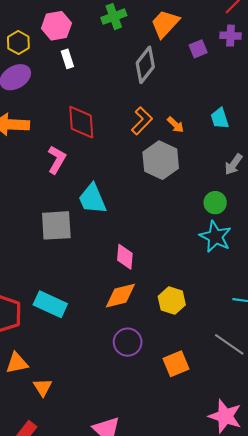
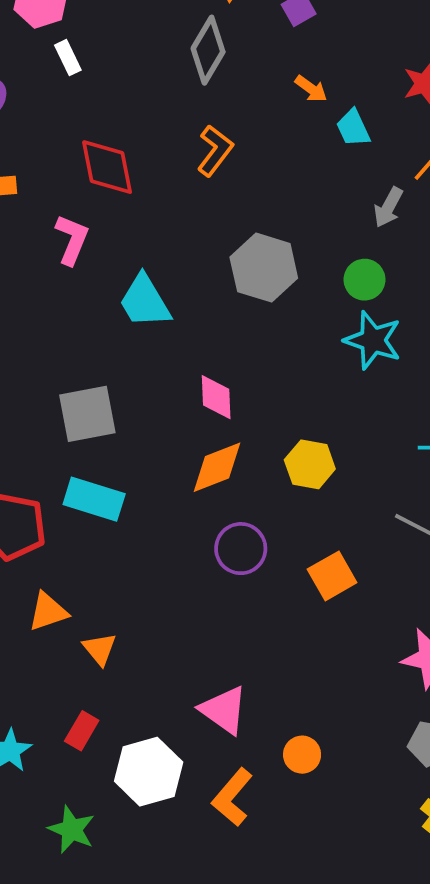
orange arrow: (175, 125) -> (311, 89), moved
gray hexagon: (161, 160) -> (264, 268), moved
gray square: (56, 225) -> (87, 414), moved

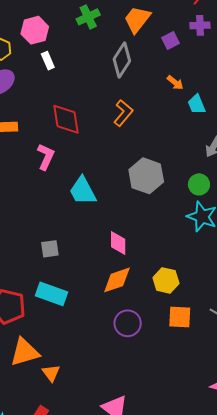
gray square: (87, 414) -> (50, 249), size x0.6
orange square: (332, 576) -> (180, 317), moved, turned 30
orange triangle: (48, 612) -> (25, 352), size x1.4

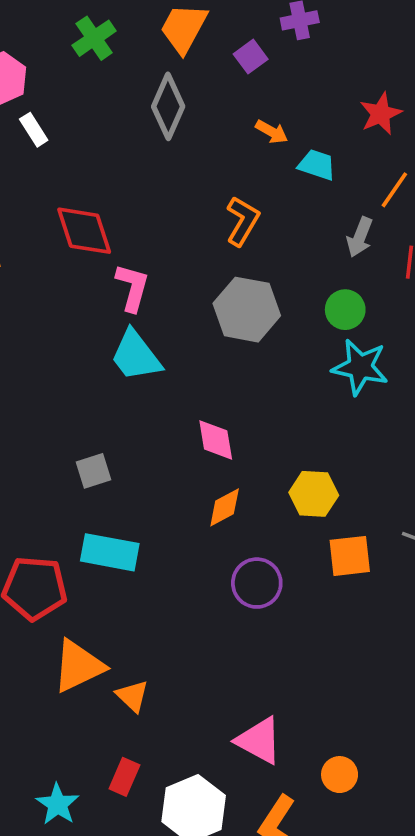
cyan trapezoid: (197, 104) -> (317, 165), turned 140
orange L-shape: (123, 113) -> (243, 221), moved
pink L-shape: (46, 157) -> (132, 287), moved
orange diamond: (117, 280) -> (225, 507), size x0.7

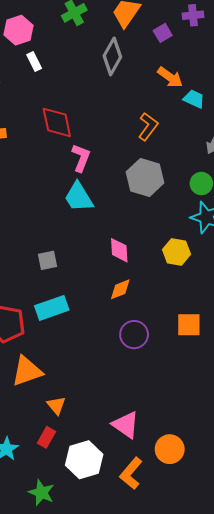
orange arrow: (272, 132) -> (170, 77), size x1.4
yellow hexagon: (314, 494) -> (177, 252), moved
cyan rectangle: (110, 552) -> (52, 308), turned -36
orange triangle: (132, 696) -> (56, 405), moved
orange circle: (340, 775) -> (170, 449), size x1.4

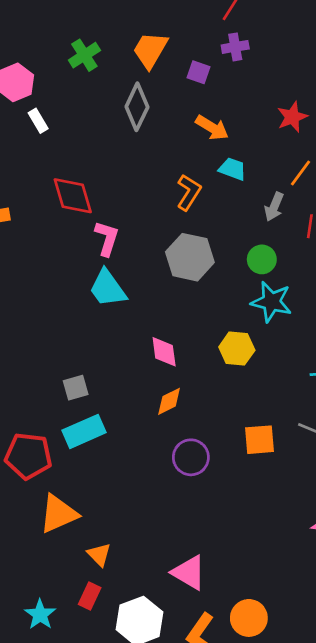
purple square: (163, 33) -> (198, 72), turned -36
cyan trapezoid: (194, 99) -> (232, 169), moved
gray square: (47, 260) -> (76, 388), moved
orange circle: (170, 449) -> (249, 618), moved

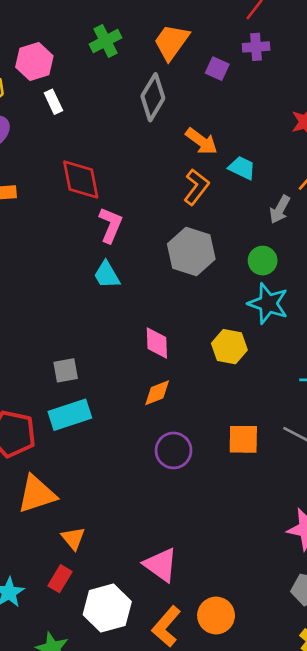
orange arrow: (212, 128) -> (201, 141), moved
cyan trapezoid: (108, 288) -> (107, 275), size x0.7

